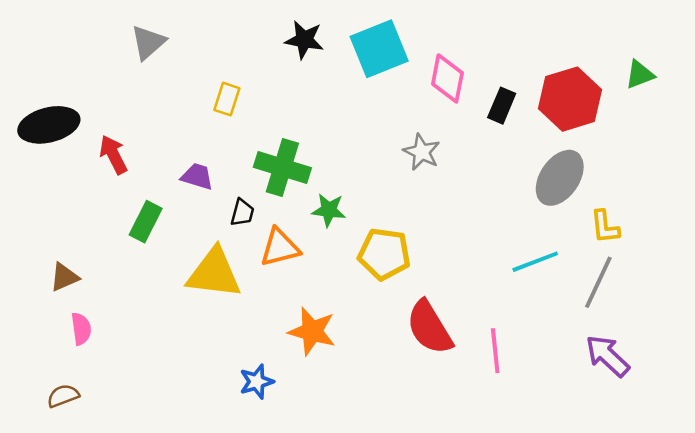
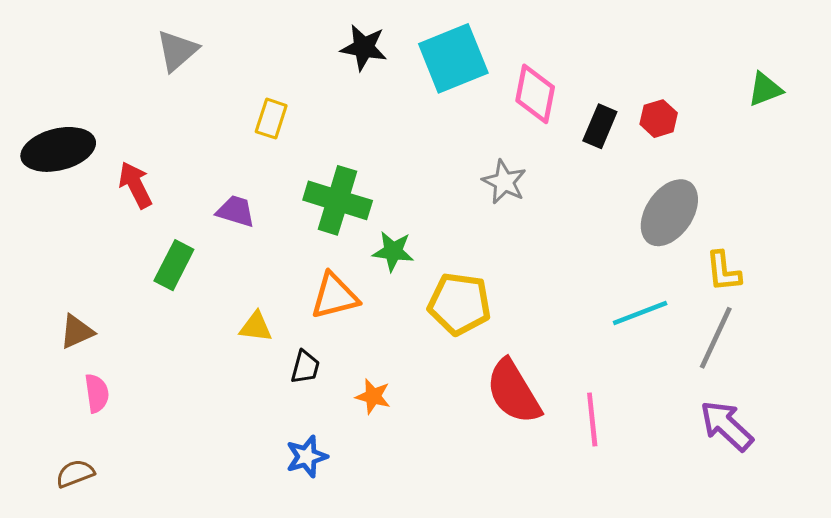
red hexagon: (570, 99) -> (659, 119), moved, size x0.5
black trapezoid: (242, 213) -> (305, 367), moved
yellow triangle: (214, 273) -> (256, 327), size x0.5
orange star: (312, 331) -> (373, 396), size x0.6

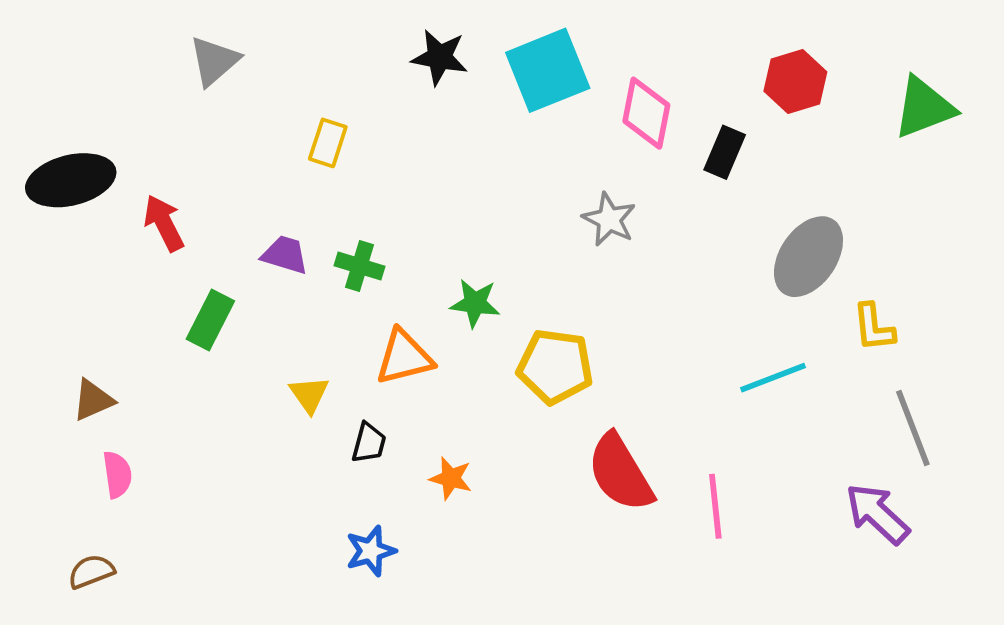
green triangle: (765, 89) -> (924, 108), size x1.5
red hexagon: (659, 119) -> (795, 81), moved, size x1.4
green cross: (338, 200) -> (359, 266), moved, size x0.6
yellow triangle: (256, 327) -> (309, 394), turned 48
gray line: (716, 338) -> (913, 428), moved, turned -46

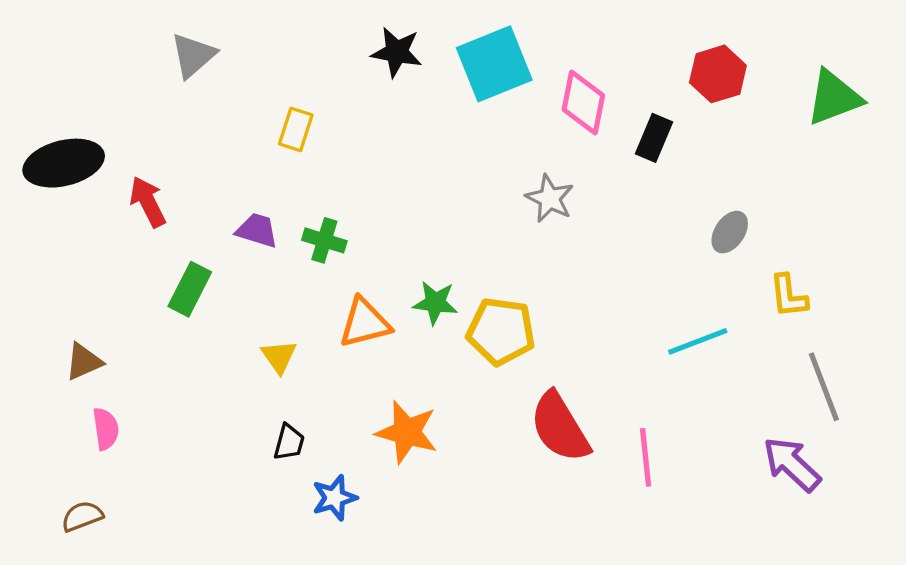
gray ellipse: (808, 257) -> (730, 232), size x0.6
green star: (475, 303) -> (435, 303), moved
black trapezoid: (369, 443) -> (289, 442), moved
orange star: (451, 478) -> (407, 432), size x1.6

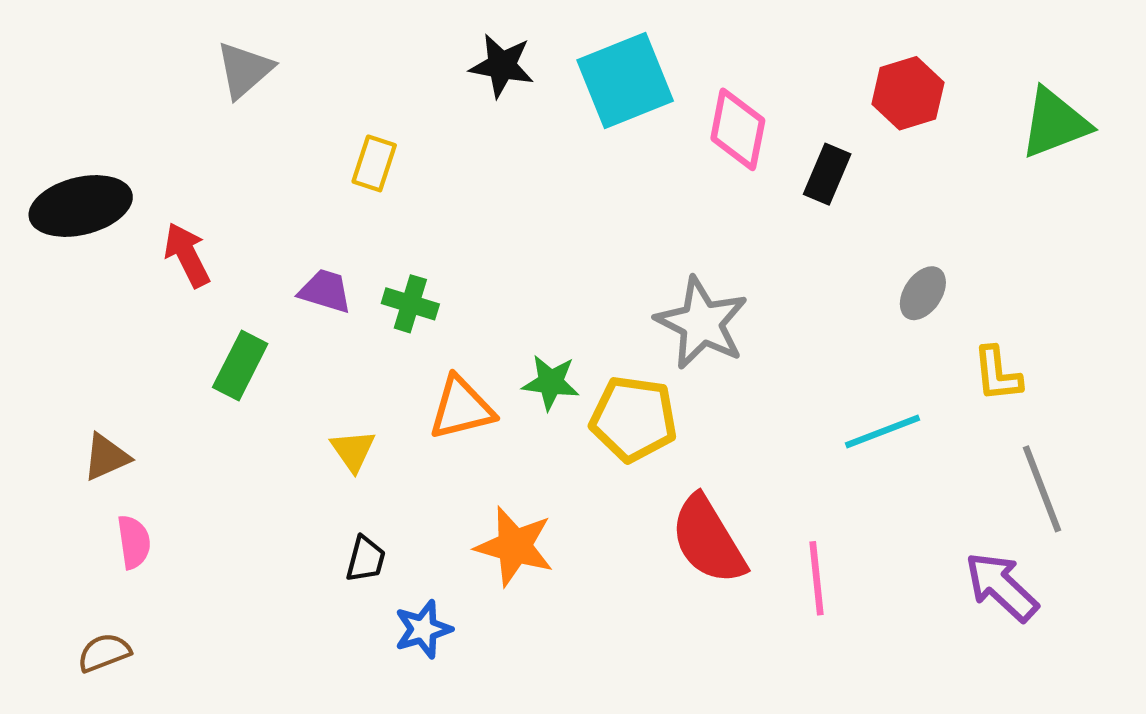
gray star: (550, 198) -> (702, 323), moved, size x1.5

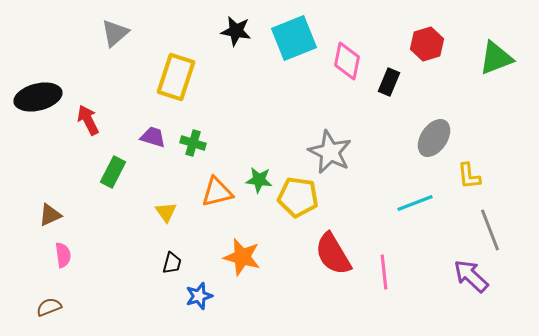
yellow rectangle: (374, 163) -> (176, 77), size x1.8
gray ellipse: (923, 293) -> (434, 138), size x1.5

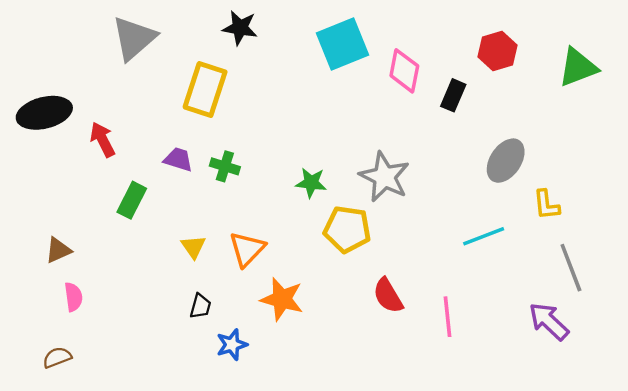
black star: (236, 31) -> (240, 28), moved
gray triangle: (115, 33) -> (134, 38), size x1.4
green star: (259, 180) -> (311, 183), moved
orange triangle: (217, 192) -> (247, 249), moved, turned -32
red semicircle: (333, 254) -> (388, 296), size x0.7

